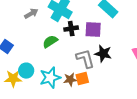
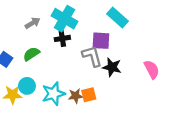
black cross: (71, 29) -> (62, 38), moved
green semicircle: (50, 42) -> (31, 54), moved
gray L-shape: (85, 59) -> (92, 56), moved

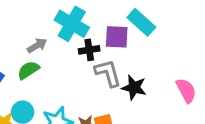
gray arrow: (32, 23) -> (37, 46), moved
black cross: (62, 38) -> (89, 50), moved
purple square: (101, 41) -> (117, 37), moved

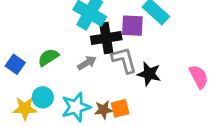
gray arrow: (37, 46) -> (87, 63), moved
black cross: (89, 50) -> (106, 38), size x1.5

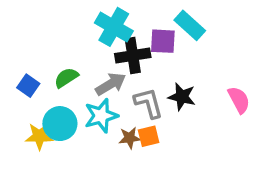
gray L-shape: (124, 60) -> (149, 103), moved
gray arrow: (87, 63) -> (111, 84), size x1.4
cyan circle: (43, 97) -> (60, 124), size x1.4
cyan star: (76, 107) -> (101, 116), moved

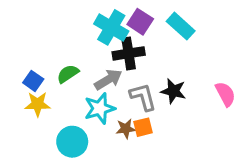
purple square: (163, 41) -> (140, 22), moved, turned 30
cyan circle: (60, 124) -> (72, 142), moved
yellow star: (39, 136) -> (38, 104), moved

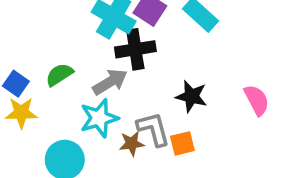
gray L-shape: (143, 97) -> (153, 129), moved
orange square: (143, 127) -> (182, 143), moved

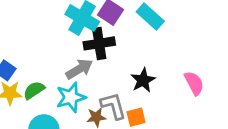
green semicircle: (59, 75) -> (34, 90), moved
black star: (191, 96) -> (143, 80), turned 30

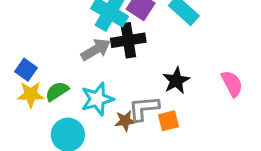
gray arrow: (79, 69) -> (96, 50), moved
gray L-shape: (113, 106) -> (144, 108), turned -80

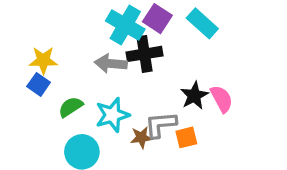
gray arrow: (96, 50) -> (111, 64), turned -144
pink semicircle: (232, 84) -> (222, 99), moved
yellow star: (31, 94) -> (43, 60), moved

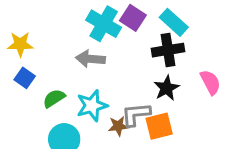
black cross: (145, 54) -> (168, 50), moved
yellow star: (43, 60) -> (20, 44), moved
pink semicircle: (222, 99) -> (210, 82), moved
orange square: (186, 137) -> (159, 126), size x1.4

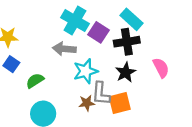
purple square: (133, 18) -> (98, 32), moved
cyan star: (92, 106) -> (86, 71), moved
gray L-shape: (136, 114) -> (101, 94), turned -80

